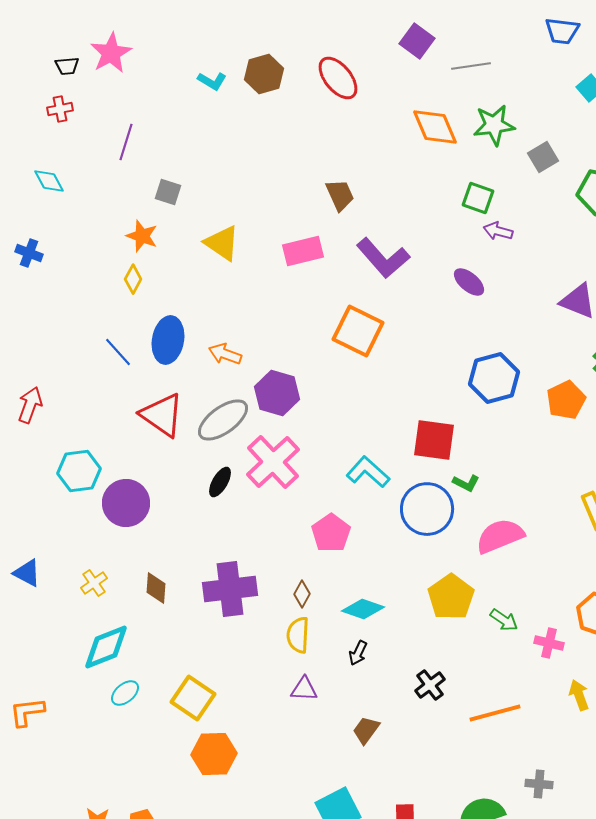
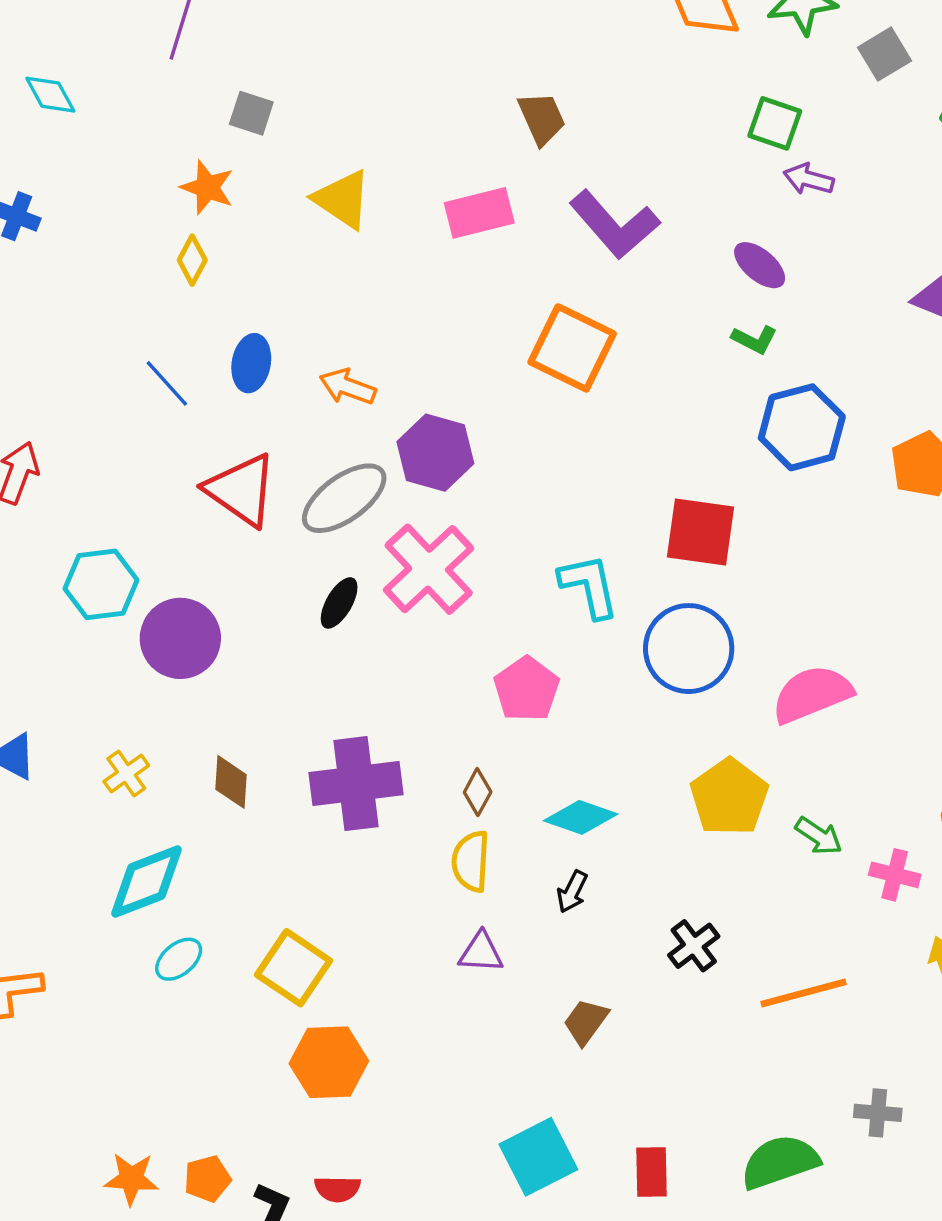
blue ellipse: (168, 340) -> (251, 363), size x0.7
cyan L-shape: (368, 472) -> (589, 586), turned 36
green L-shape: (466, 483) -> (755, 339), moved

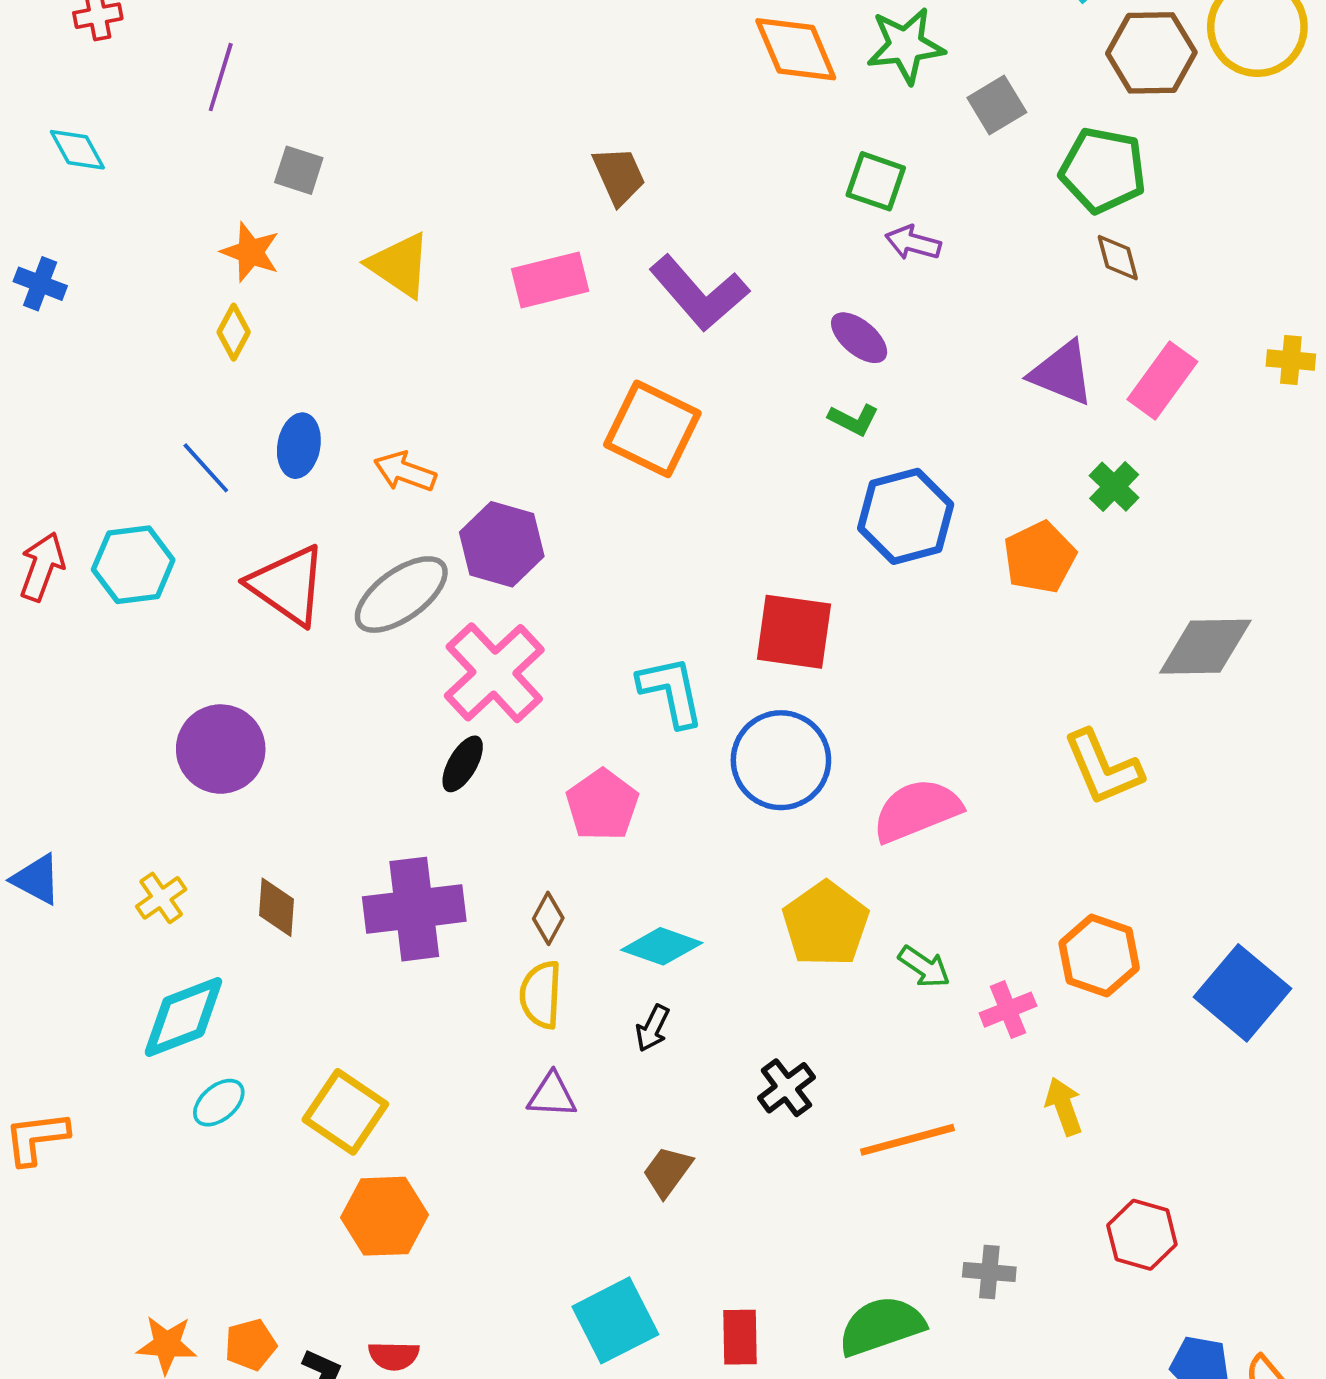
cyan hexagon: (101, 584) -> (133, 565), moved
black ellipse: (339, 603) -> (463, 764), moved
pink cross: (895, 875) -> (1008, 1010), turned -36

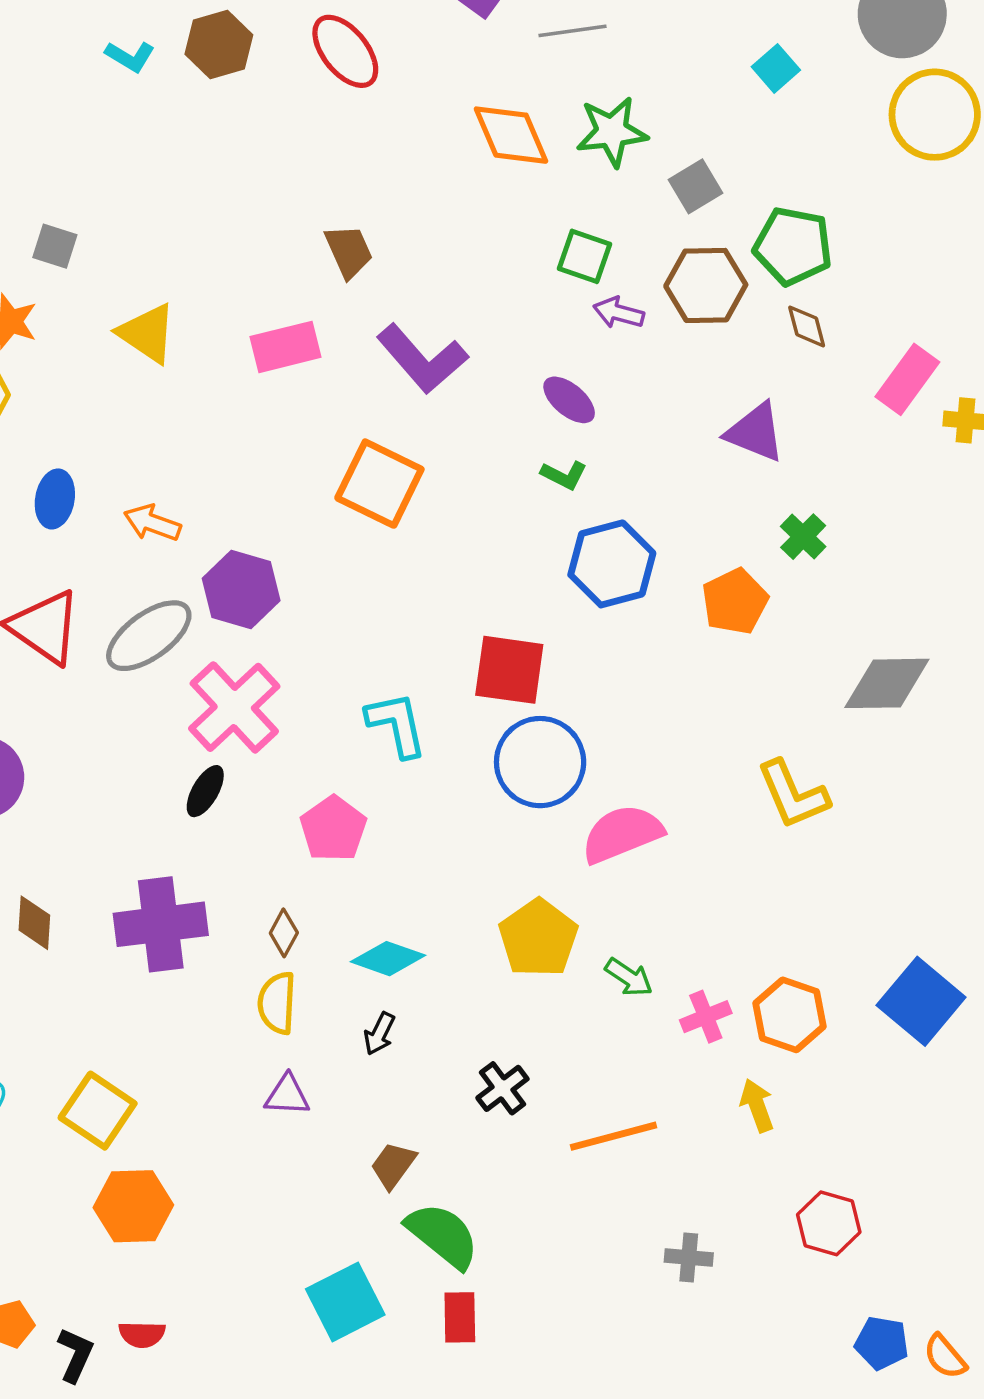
brown hexagon: (1151, 53) -> (706, 285), moved
pink rectangle: (1162, 380) -> (907, 379), moved
blue circle: (781, 760) -> (540, 762), moved
orange hexagon: (1099, 956) -> (789, 1015), moved
green semicircle: (881, 1326) -> (443, 1235), moved, turned 58

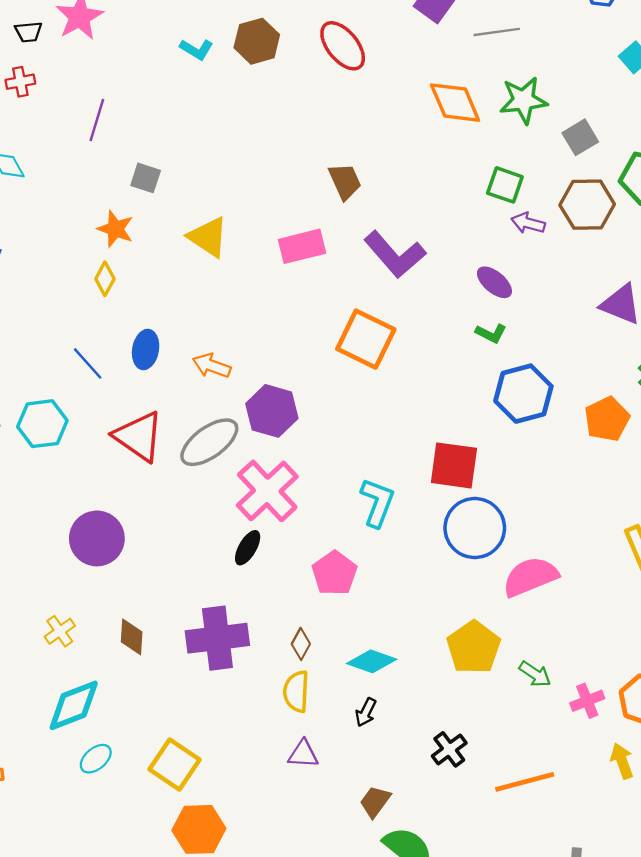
cyan L-shape: (397, 724) -> (377, 503), turned 33

